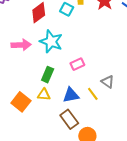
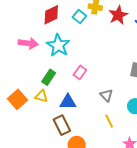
pink rectangle: (77, 64) -> (80, 72), turned -40
yellow line: (93, 94) -> (109, 121), moved

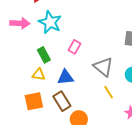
green rectangle: (49, 77) -> (44, 55), turned -56
gray triangle: (106, 95) -> (103, 67), size x1.5
orange square: (18, 99) -> (34, 101), moved, turned 36

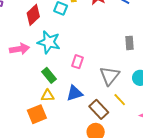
gray triangle: (103, 67) -> (110, 76), turned 40
orange square: (34, 101) -> (37, 114), moved
brown rectangle: (62, 101) -> (99, 109), moved

